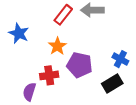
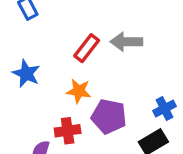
orange star: (57, 46) -> (79, 91), turned -30
blue cross: (120, 59) -> (165, 109), turned 35

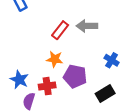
blue star: (26, 74) -> (19, 80), moved
blue cross: (165, 109) -> (112, 60), moved, turned -32

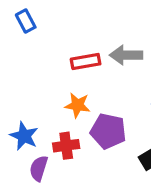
red rectangle: (60, 30) -> (86, 62), turned 42

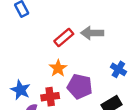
red rectangle: (86, 62) -> (64, 37), turned -30
orange star: (77, 105) -> (58, 68), turned 30

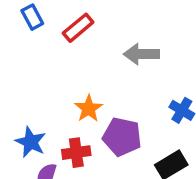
red rectangle: (64, 37) -> (78, 28), moved

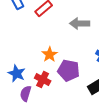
red cross: (76, 153) -> (43, 79), turned 35

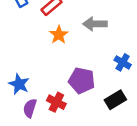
orange star: (50, 54) -> (59, 35), moved
red cross: (43, 79) -> (56, 102), moved

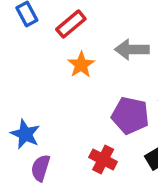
purple pentagon: (82, 80) -> (130, 115), moved
red cross: (56, 102) -> (103, 160), moved

